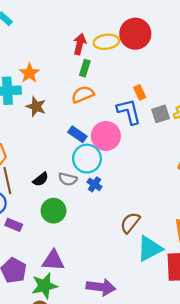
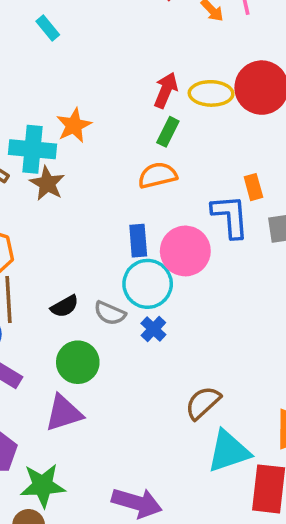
brown star: (36, 107) -> (47, 183), moved
blue rectangle: (77, 134) -> (138, 241), turned 42
purple triangle: (53, 260) -> (64, 413), moved, turned -30

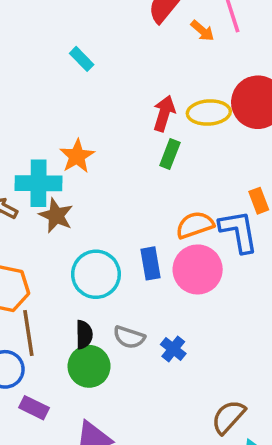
cyan rectangle: (48, 28) -> (82, 59), moved
orange semicircle: (158, 175) -> (195, 225), moved
cyan circle: (148, 284) -> (96, 274), moved
black semicircle: (65, 306) -> (84, 335), turned -56
green circle: (78, 362) -> (89, 366), moved

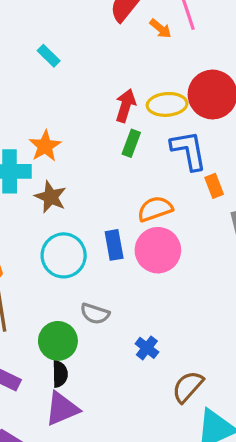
brown star: (56, 216) -> (51, 197), moved
blue L-shape: (239, 231) -> (189, 150), moved
black semicircle: (84, 335) -> (60, 374), moved
blue cross: (173, 349) -> (147, 348), moved

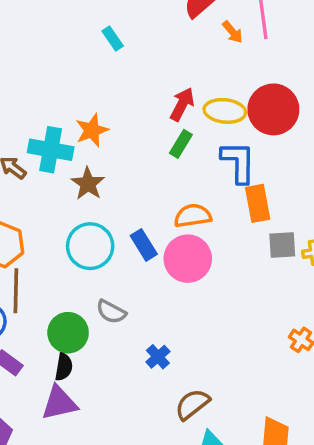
orange rectangle: (214, 186) -> (258, 203), size x1.5
blue rectangle: (114, 245) -> (144, 245), turned -32

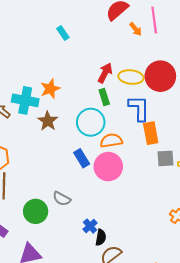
green rectangle: (181, 144) -> (104, 97), turned -49
cyan circle: (90, 246) -> (91, 122), moved
black semicircle: (64, 367) -> (101, 237), moved

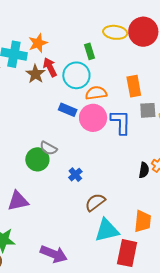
red arrow: (105, 73) -> (50, 67), moved, turned -54
blue L-shape: (139, 108) -> (121, 122), moved
blue rectangle: (82, 158) -> (68, 110), turned -36
green circle: (36, 211) -> (37, 159), moved
black semicircle: (101, 237) -> (144, 170), moved

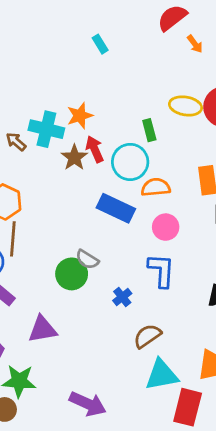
blue rectangle: (68, 110) -> (116, 208), size x1.5
pink circle: (93, 118) -> (166, 227), moved, size x0.7
blue L-shape: (121, 122) -> (161, 270), moved

